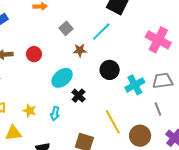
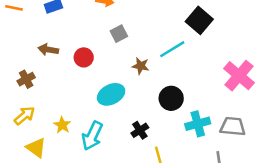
gray square: (66, 28) -> (119, 34), moved
black cross: (79, 96) -> (140, 130), moved
cyan arrow: (55, 114) -> (92, 136), size x1.6
yellow triangle: (13, 133) -> (36, 148), turned 30

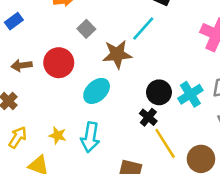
red circle: (84, 57) -> (59, 63), size x1.5
brown star: (141, 66) -> (117, 54), size x1.6
black circle: (171, 98) -> (159, 92), moved
black cross: (140, 130) -> (148, 117), moved

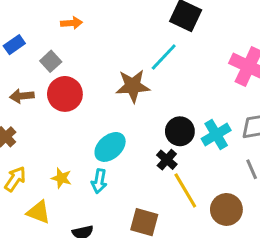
gray square: (86, 29) -> (51, 61), moved
cyan ellipse: (97, 91) -> (110, 147), moved
cyan arrow: (90, 137) -> (99, 181), size x0.7

